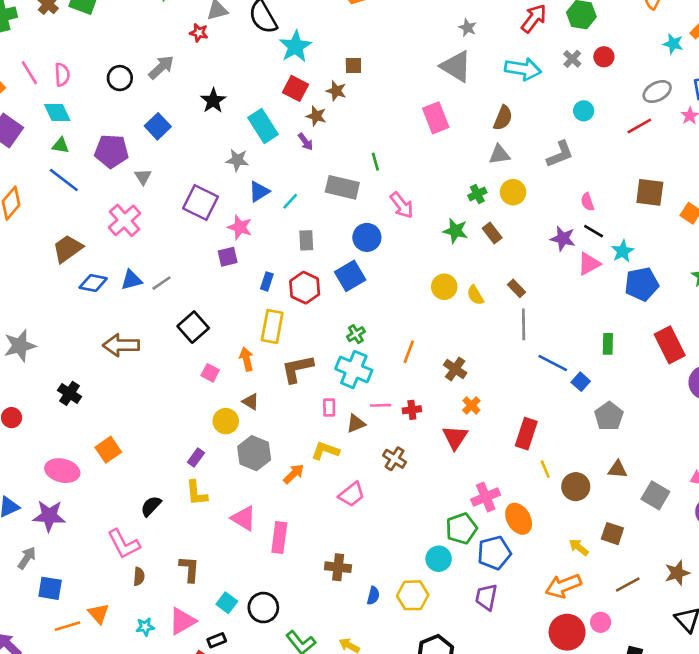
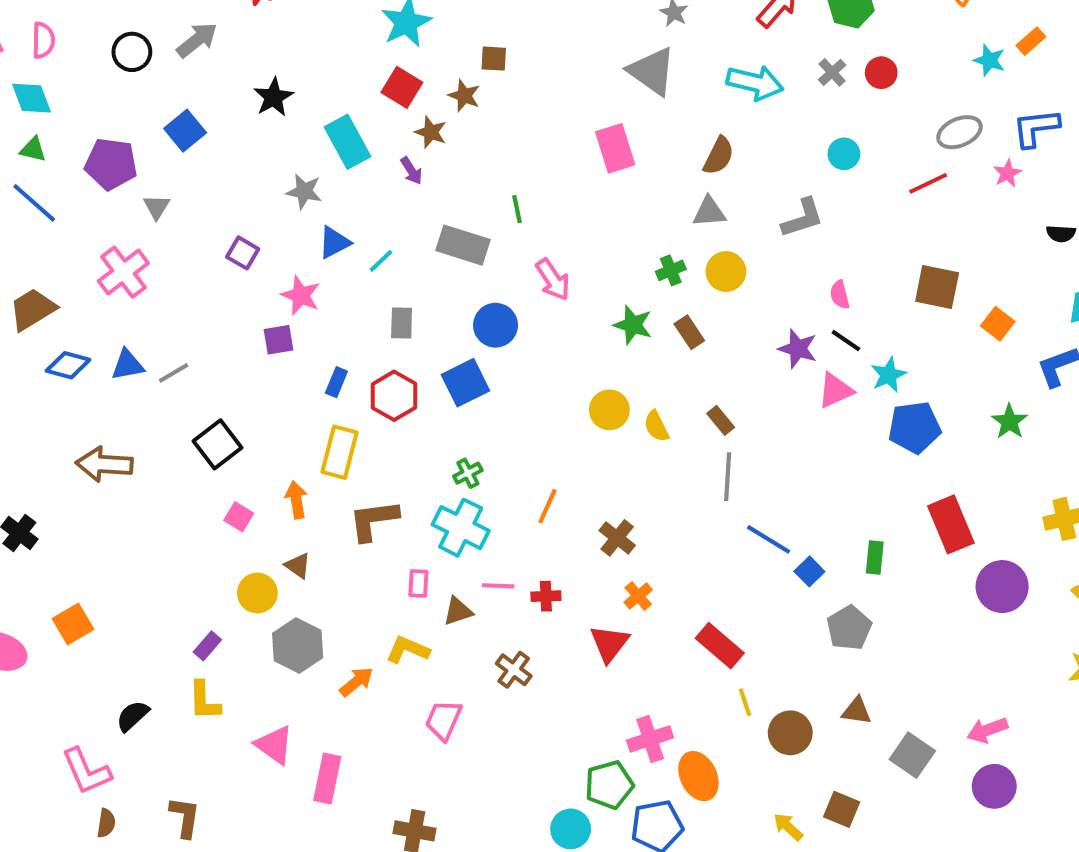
purple square: (201, 203) -> (243, 253), size x0.6
green rectangle: (608, 344) -> (875, 557), moved
red rectangle: (526, 434) -> (720, 646), turned -72
pink trapezoid: (352, 494) -> (444, 720), turned 148

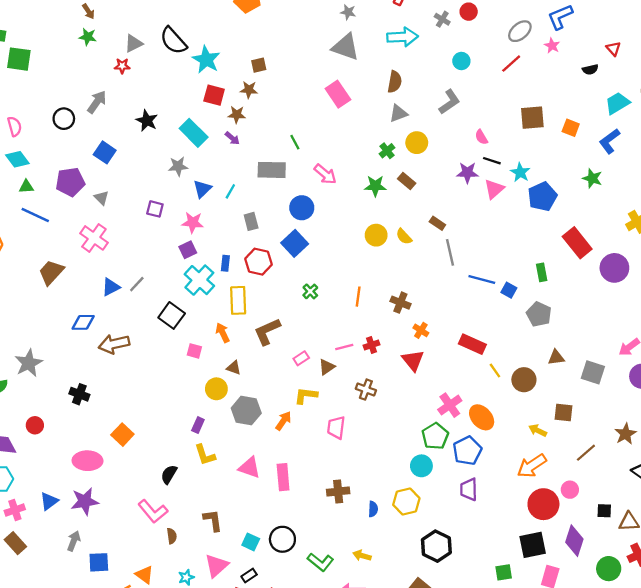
blue diamond: (68, 365) -> (83, 322), moved
cyan cross: (461, 528) -> (199, 280), moved, turned 32
pink rectangle: (418, 583) -> (301, 358), turned 70

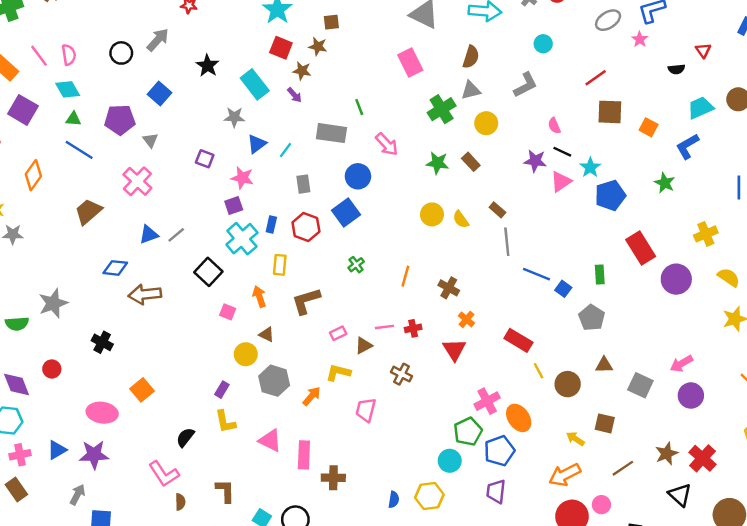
red line: (511, 64) -> (596, 78), moved
green cross: (387, 151) -> (442, 109), moved, size x1.6
yellow rectangle: (238, 300) -> (280, 265), size x0.7
brown cross: (338, 491) -> (333, 478), moved

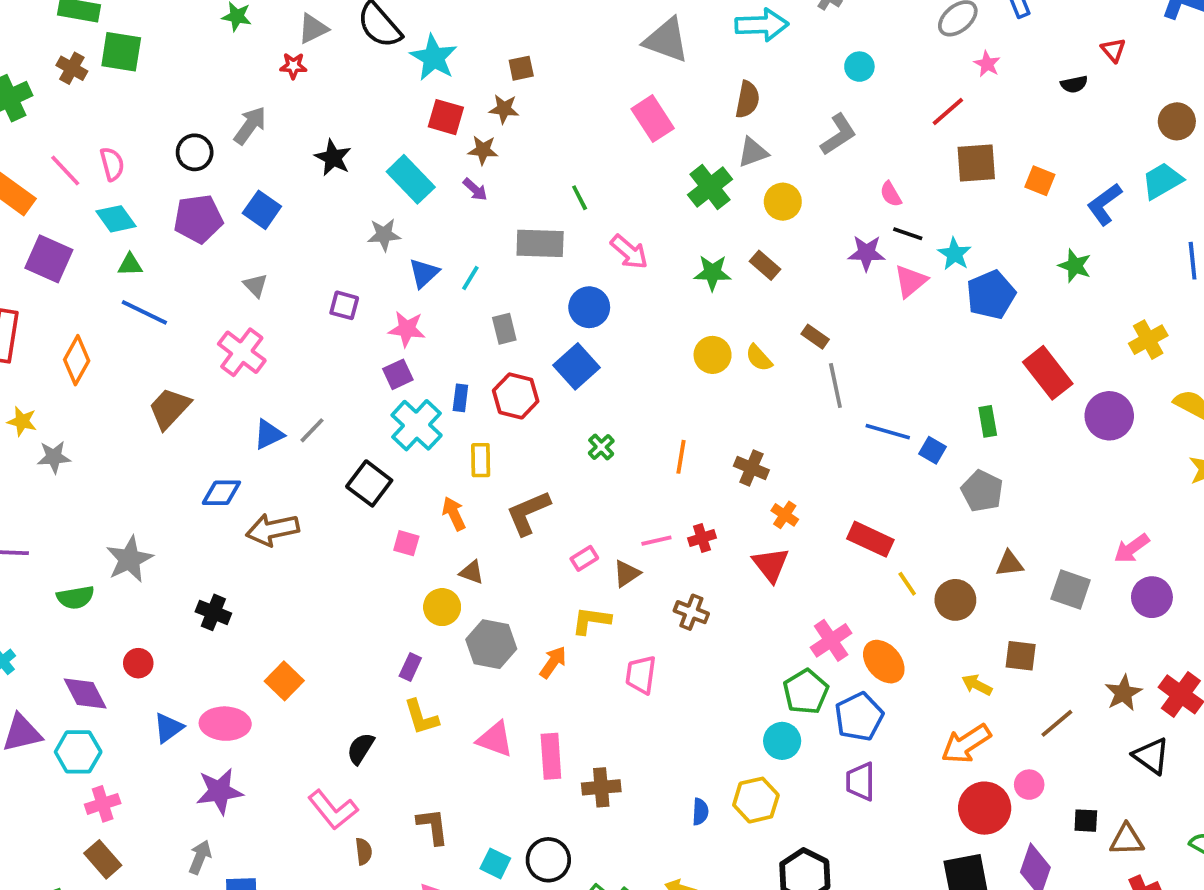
pink star: (640, 39) -> (987, 64), moved
cyan trapezoid: (700, 108) -> (1162, 181), moved
purple pentagon: (120, 120) -> (198, 219), moved
blue triangle: (57, 450) -> (168, 728), moved

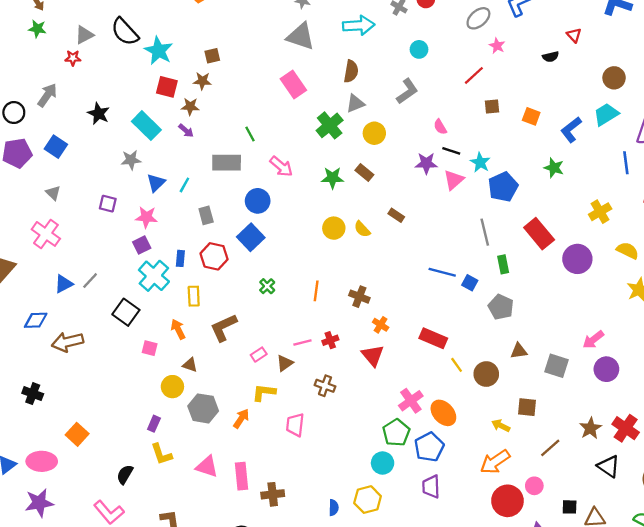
brown square: (976, 163) -> (492, 106), size x0.6
gray line: (835, 385) -> (485, 232), moved

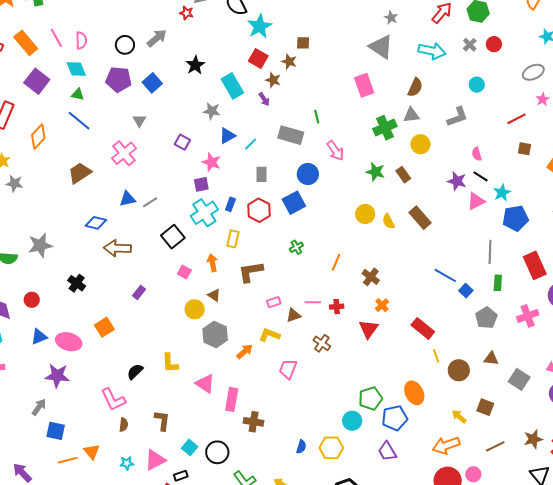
brown rectangle: (396, 215) -> (420, 218), size x1.6
pink cross: (411, 401) -> (528, 316), moved
purple rectangle: (154, 424) -> (139, 293), moved
purple trapezoid: (431, 487) -> (387, 451), turned -45

